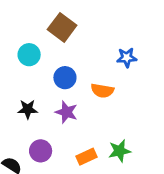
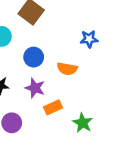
green star: (120, 151) -> (83, 123), turned -30
orange rectangle: (87, 157) -> (53, 107), moved

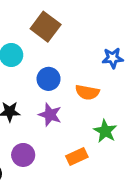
orange rectangle: (53, 107) -> (77, 156), moved
green star: (83, 123) -> (105, 131), moved

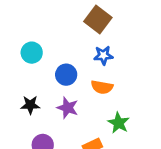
brown square: (46, 27) -> (98, 20), moved
blue star: (113, 58) -> (103, 55), moved

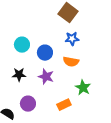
cyan circle: (32, 53) -> (22, 45), moved

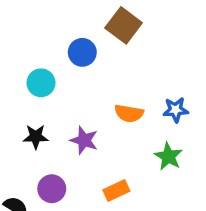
blue star: (72, 39) -> (176, 110), moved
blue circle: (45, 53) -> (82, 52), moved
green star: (83, 88) -> (168, 156), moved

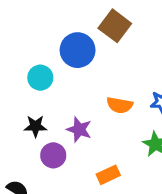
blue circle: (82, 52) -> (78, 50), size x1.4
purple circle: (52, 189) -> (53, 155), moved

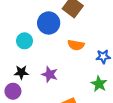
orange semicircle: (120, 105) -> (76, 45), moved
purple circle: (53, 155) -> (13, 91), moved

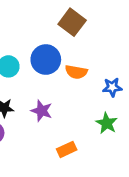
blue circle: (49, 23) -> (46, 60), moved

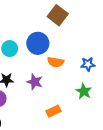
orange semicircle: (76, 72) -> (56, 62), moved

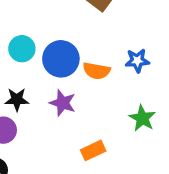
blue circle: (38, 43) -> (61, 59), moved
blue star: (88, 64) -> (137, 61), moved

